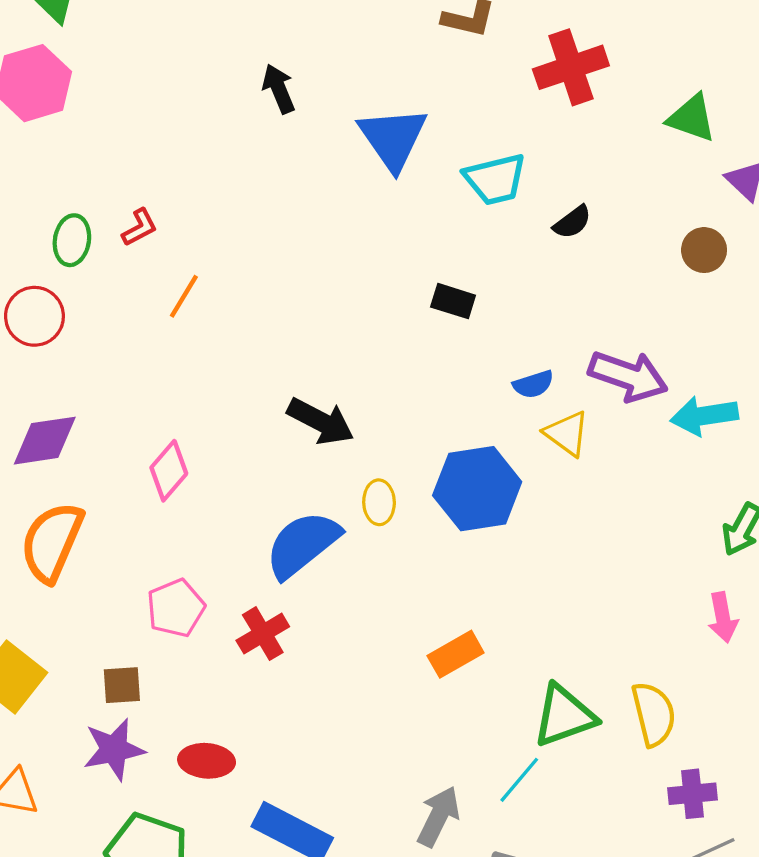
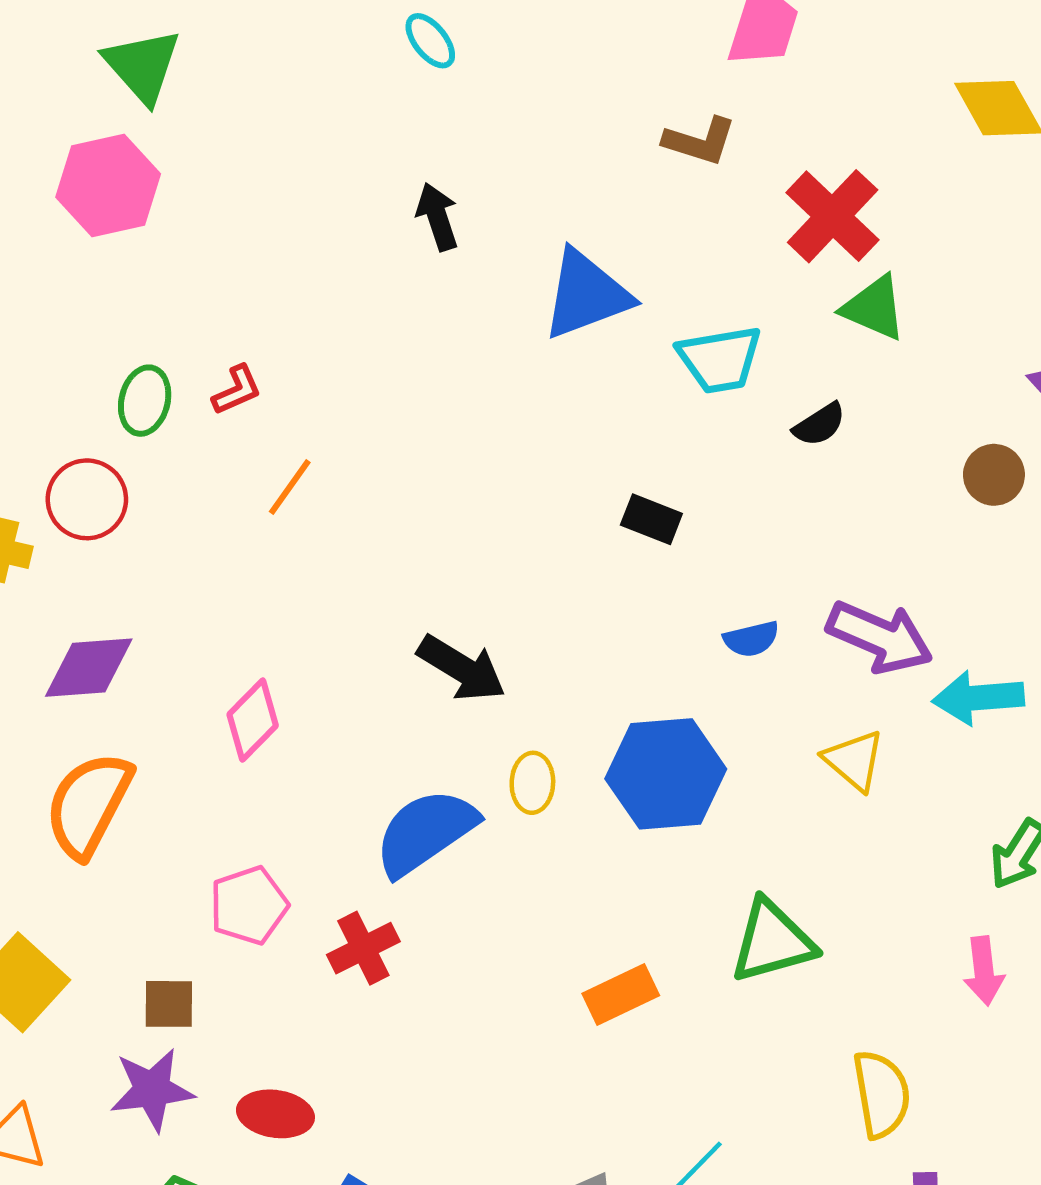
red cross: (571, 67) -> (833, 216), turned -32
green triangle: (692, 118) -> (874, 308), moved
blue triangle: (393, 138) -> (586, 295), turned 40
yellow triangle: (567, 434) -> (854, 760), moved
green triangle: (564, 716) -> (772, 941), moved

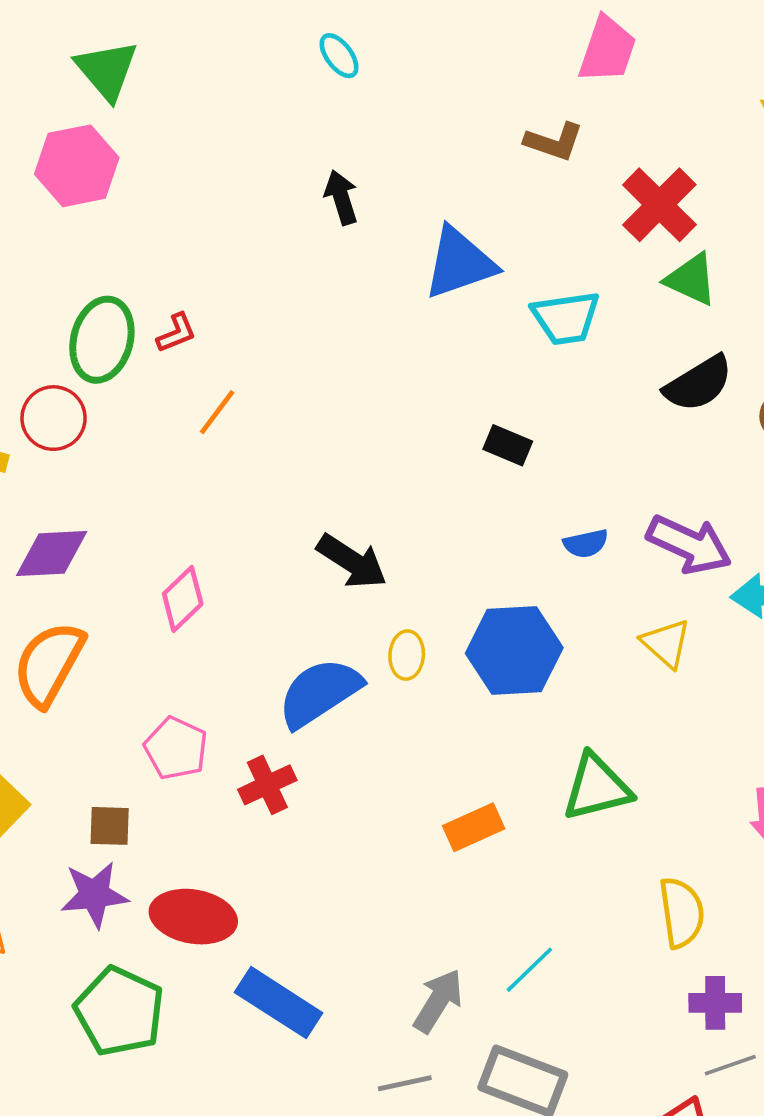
green ellipse: (145, 401) -> (102, 340), size x1.5
black semicircle: (819, 425) -> (698, 384), moved, size x1.6
pink pentagon: (249, 905) -> (176, 748), turned -30
red ellipse: (275, 1114) -> (193, 917), size x1.4

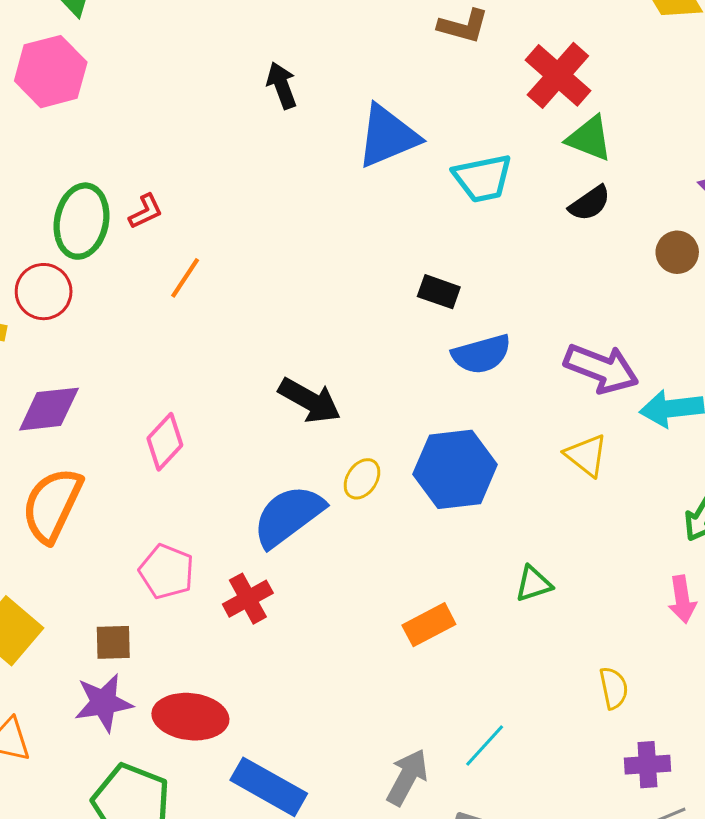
black semicircle: (698, 384) -> (590, 203), moved, size x0.7
blue semicircle: (586, 544) -> (481, 354), moved, size x1.5
yellow ellipse: (407, 655) -> (362, 479), turned 33
green triangle: (597, 787) -> (534, 584), size x0.6
yellow semicircle: (682, 913) -> (614, 688), size x0.7

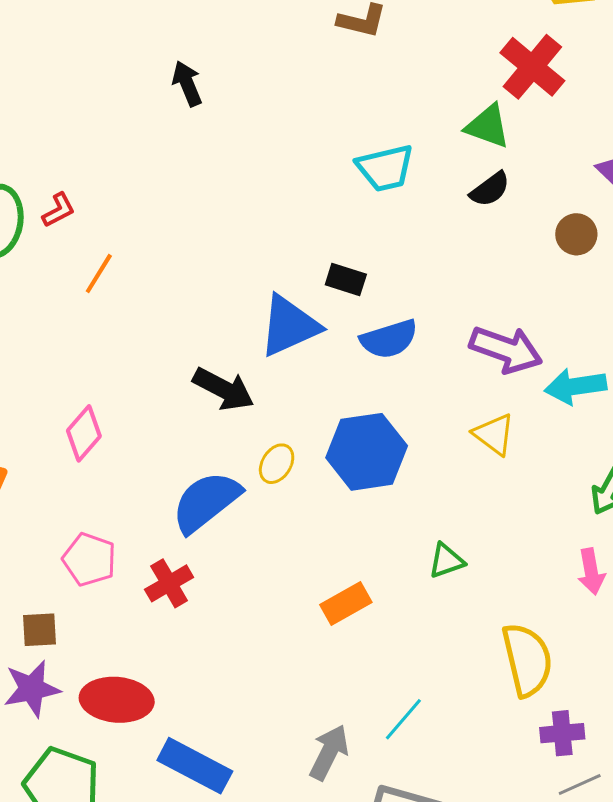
red cross: (558, 75) -> (532, 67), moved
blue triangle: (388, 136) -> (289, 326), moved
yellow semicircle: (614, 688) -> (527, 660), size x1.8

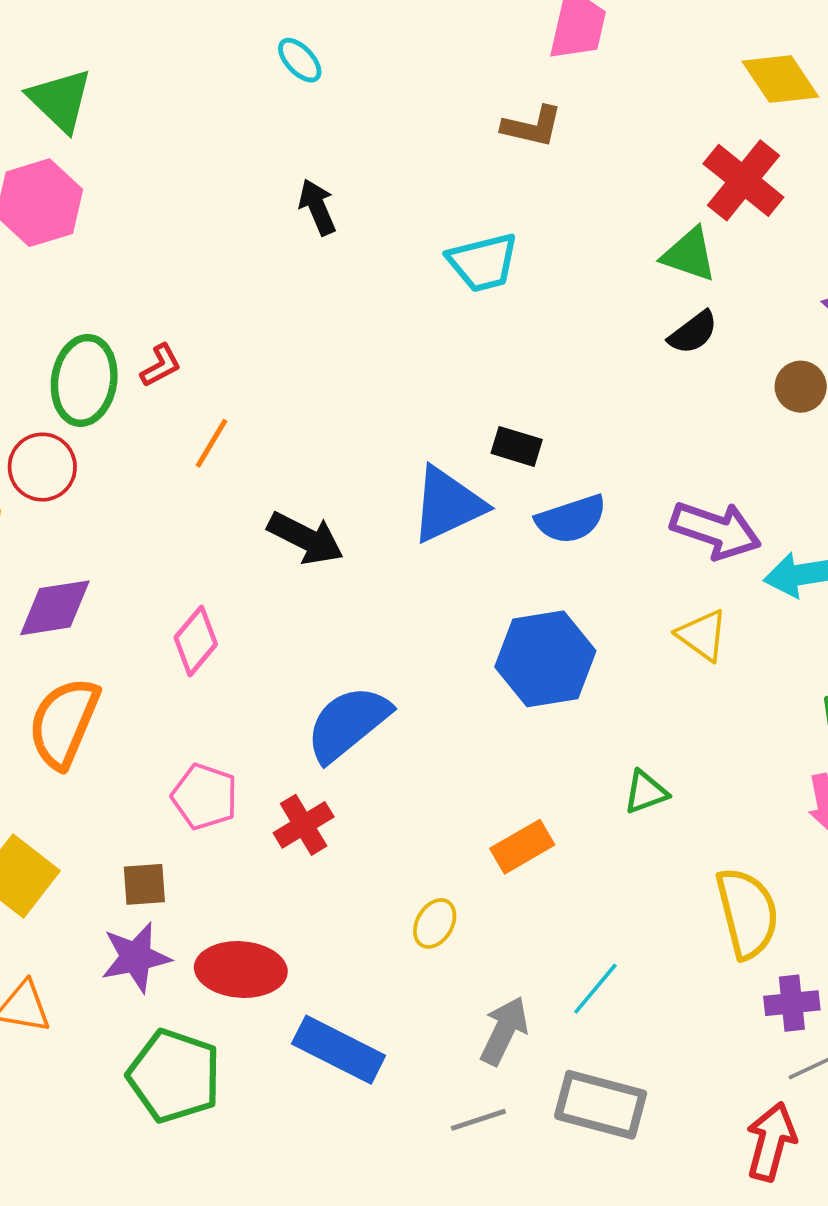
cyan trapezoid: (385, 168) -> (483, 262), moved
black arrow: (223, 389) -> (306, 538), moved
yellow ellipse: (277, 464) -> (435, 923), moved

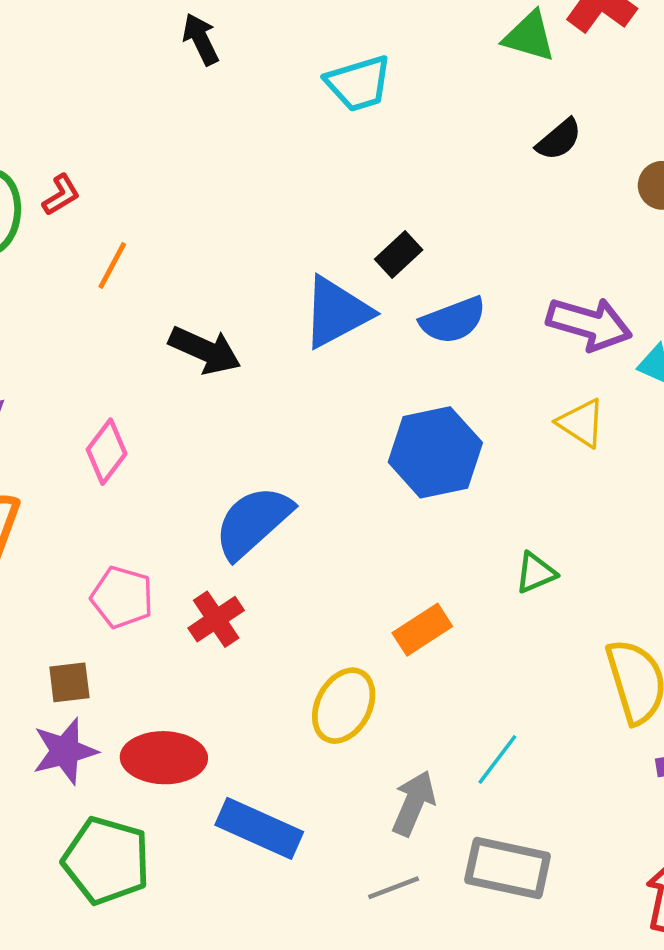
green triangle: (689, 255) -> (529, 36), moved
black rectangle: (517, 446) -> (399, 254), turned -57
yellow ellipse: (435, 923) -> (344, 706), size x1.6

